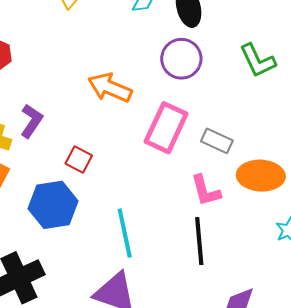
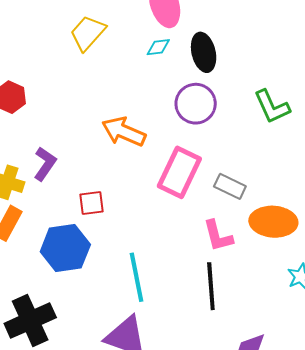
red square: (79, 159) -> (92, 203), turned -36

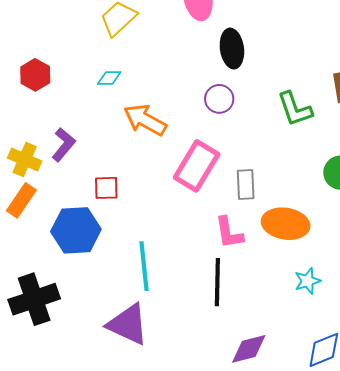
cyan diamond: (158, 47) -> (109, 78), moved
purple circle: (196, 104) -> (219, 99), size x0.7
gray rectangle: (230, 186) -> (246, 184), turned 56

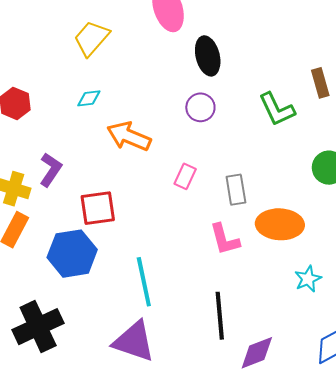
pink rectangle: (197, 166) -> (185, 176), size x0.5
red square: (106, 188) -> (98, 208), size x1.4
black line: (217, 282) -> (220, 316), moved

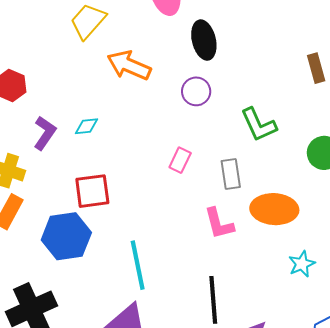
cyan diamond: (89, 98) -> (87, 126), moved
green L-shape: (277, 109) -> (259, 125), moved
orange arrow: (129, 136) -> (129, 65), moved
purple L-shape: (51, 170) -> (45, 133), moved

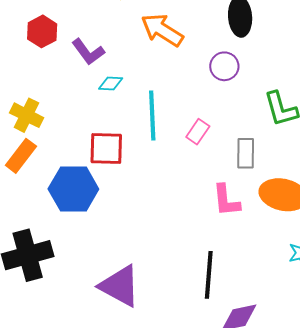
purple L-shape: (45, 133) -> (88, 52), moved, turned 100
cyan line: (138, 265) -> (152, 115), moved

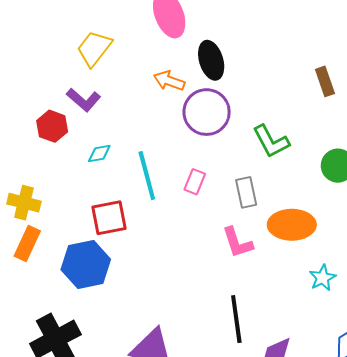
orange arrow: (162, 30) -> (169, 81), moved, size x0.7
red hexagon: (42, 31) -> (52, 126), moved
purple L-shape: (88, 52) -> (84, 100), moved
purple circle: (224, 66) -> (207, 112), size x1.6

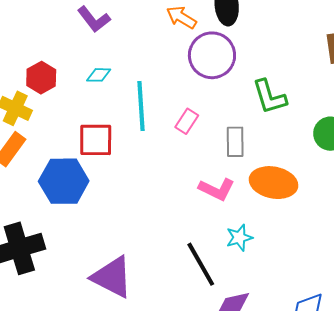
red hexagon: (52, 126) -> (41, 78), moved
pink L-shape: (237, 243) -> (217, 189), turned -57
cyan star: (322, 278) -> (239, 238), moved
black line: (236, 319) -> (201, 264), turned -33

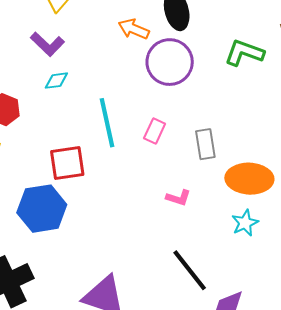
cyan diamond: (99, 75) -> (56, 81), moved
green L-shape: (269, 97) -> (244, 53), moved, turned 135
pink L-shape: (217, 189) -> (178, 198), moved, size x0.7
cyan star: (239, 238) -> (245, 223), moved

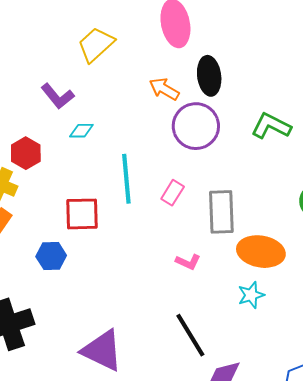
purple L-shape: (47, 44) -> (58, 96), moved
gray rectangle: (205, 144) -> (221, 212), size x1.4
blue hexagon: (42, 209) -> (51, 256), size x0.6

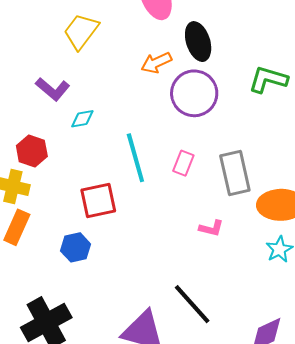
orange arrow: (164, 89) -> (156, 63), turned -44
black line: (190, 335) -> (192, 304), moved

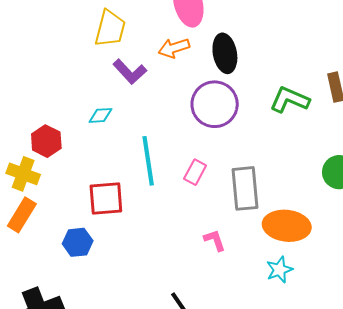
yellow trapezoid: (81, 31) -> (110, 29), turned 150
orange arrow: (156, 63) -> (174, 48), moved
purple L-shape: (53, 89) -> (130, 72), moved
pink L-shape: (211, 228) -> (215, 240), turned -130

